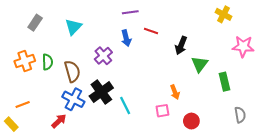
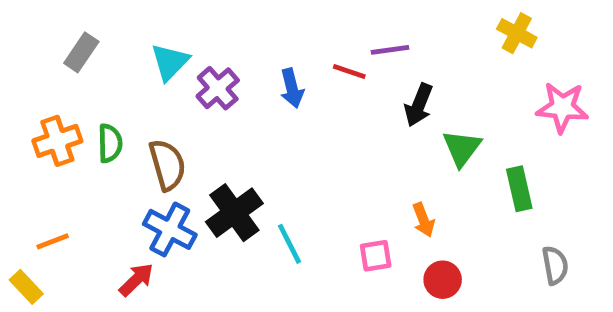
purple line: (130, 12) -> (390, 50), moved
purple cross: (103, 56) -> (218, 88), moved
orange arrow: (175, 92) -> (423, 220), moved

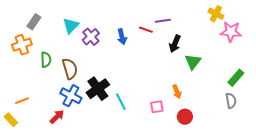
pink star: (562, 107) -> (231, 32), moved
orange cross: (57, 141) -> (22, 45), moved
green rectangle: (519, 189) -> (236, 78), moved, turned 54
gray semicircle: (555, 265) -> (231, 101), moved

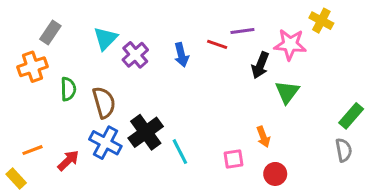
pink star: (231, 32) -> (290, 44), moved
red arrow: (57, 117) -> (68, 161), moved

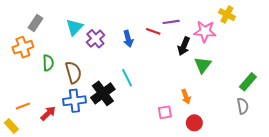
blue cross: (105, 143) -> (74, 101), turned -35
cyan line: (180, 152) -> (127, 78), moved

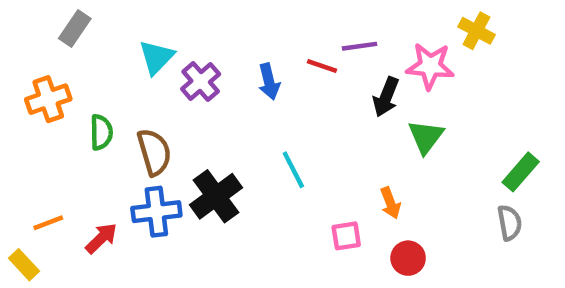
gray rectangle: (36, 23) -> (75, 29), moved
cyan line: (127, 78) -> (293, 170), moved

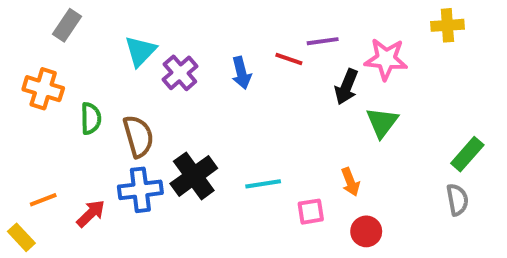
yellow cross: (476, 31) -> (447, 25), moved, turned -32
orange cross: (48, 99) -> (43, 89), turned 36
cyan line: (293, 170) -> (263, 184), moved, turned -72

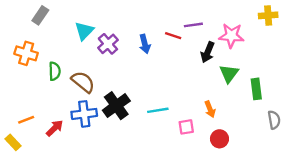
brown semicircle: (138, 136) -> (83, 82), turned -35
green rectangle: (467, 154) -> (256, 89), moved, turned -48

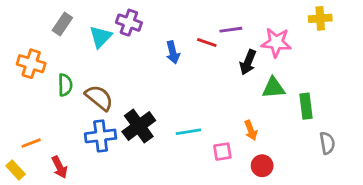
gray rectangle: (40, 15) -> (62, 24), moved
purple cross: (108, 44) -> (129, 23), moved, turned -30
green triangle: (229, 74) -> (273, 88), turned 48
red arrow: (55, 128) -> (59, 167), moved, turned 108

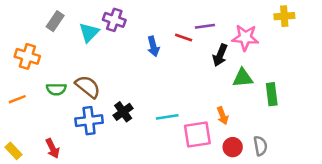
green semicircle: (65, 85) -> (56, 89), moved, turned 90
black cross: (139, 126) -> (123, 112), size x0.7
orange line: (31, 143) -> (17, 99), moved
gray semicircle: (327, 143) -> (260, 146), moved
pink square: (222, 152) -> (197, 135), size x1.6

